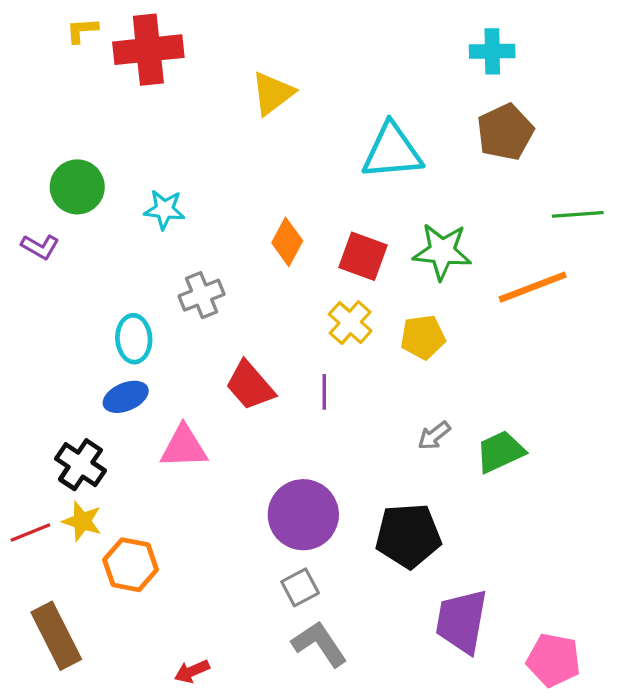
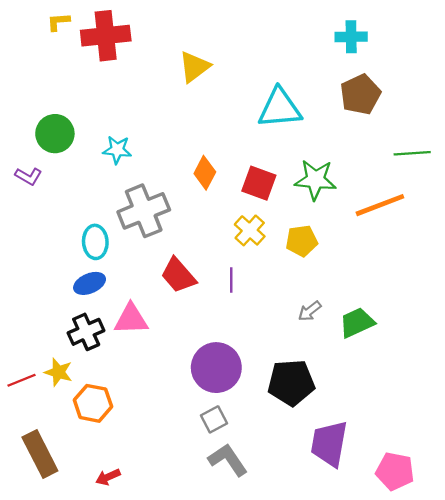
gray cross: (202, 295) -> (144, 211), size x1.6
black cross: (80, 465) -> (86, 332), moved, turned 32
red arrow: (192, 671) -> (108, 477), moved

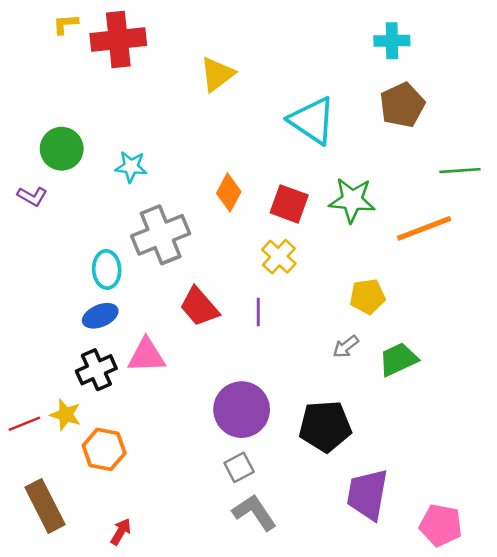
cyan triangle: (280, 108) -> (312, 120), turned 39
yellow pentagon: (302, 241) -> (368, 296), moved
red arrow: (108, 477) -> (121, 532), turned 145

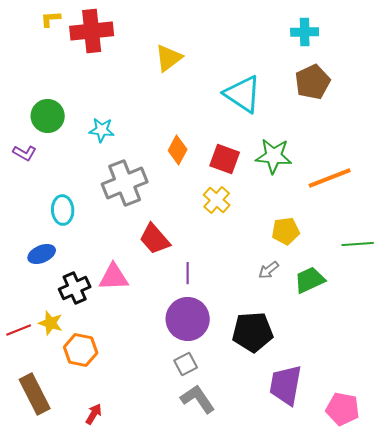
green line: (460, 171) -> (358, 244), moved
cyan ellipse: (107, 270) -> (63, 210), moved
purple line: (258, 312) -> (188, 273), moved
blue ellipse: (100, 316) -> (42, 254), moved

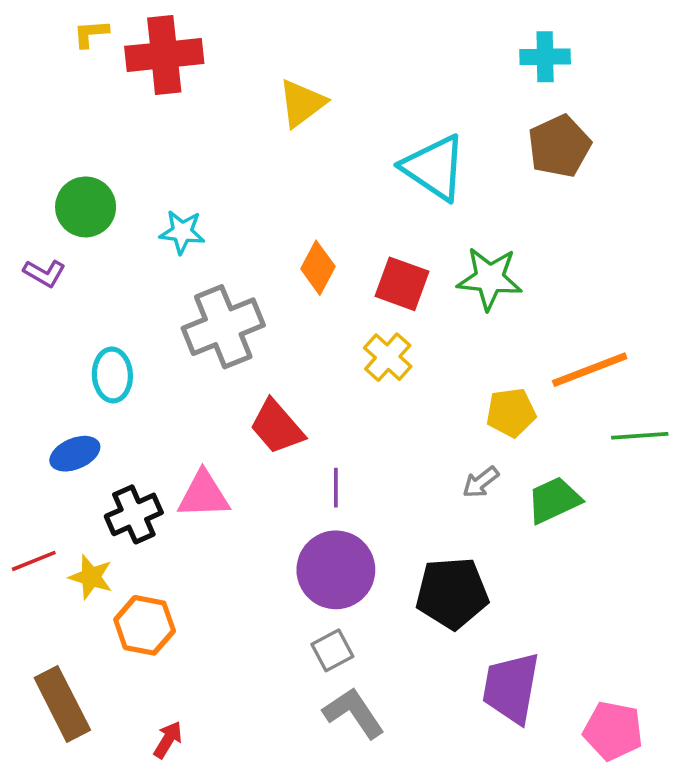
orange line: (330, 178) -> (590, 370), moved
red line: (19, 330) -> (34, 561), moved

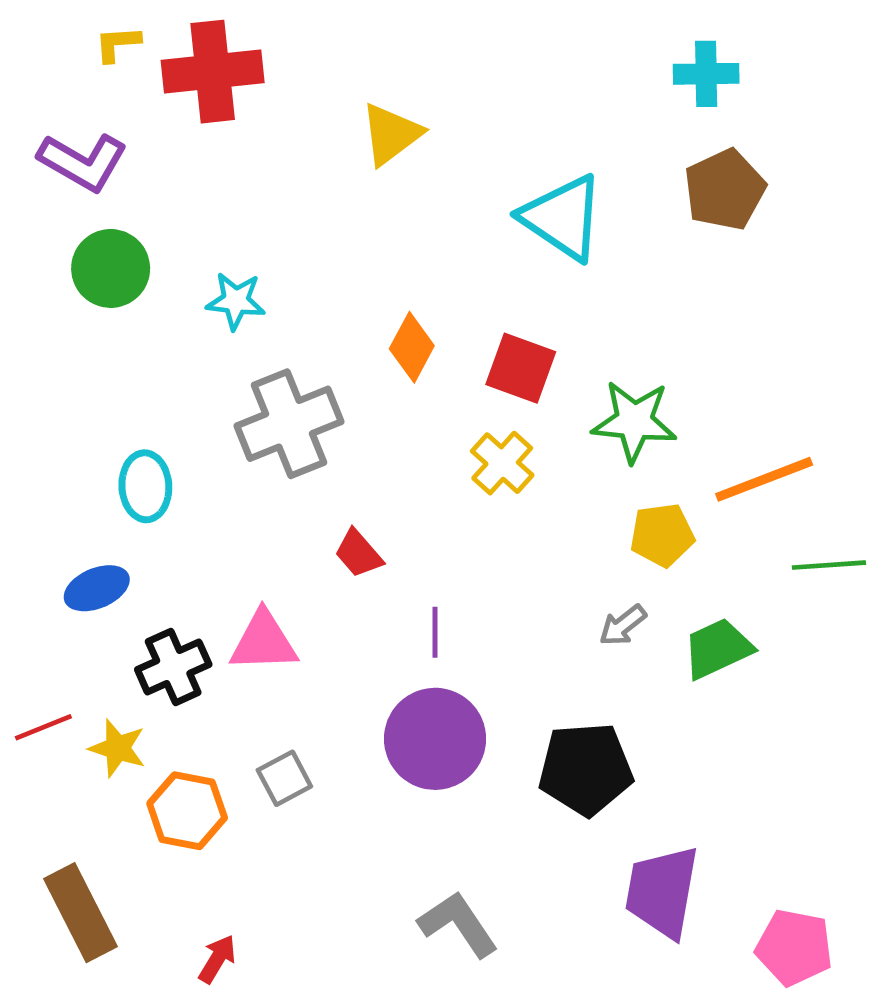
purple L-shape: (44, 273) -> (83, 162), moved, size x1.6
green star: (490, 278) -> (634, 421), moved
red trapezoid: (277, 427) -> (359, 553), size x0.7
gray square: (332, 650) -> (284, 778), moved

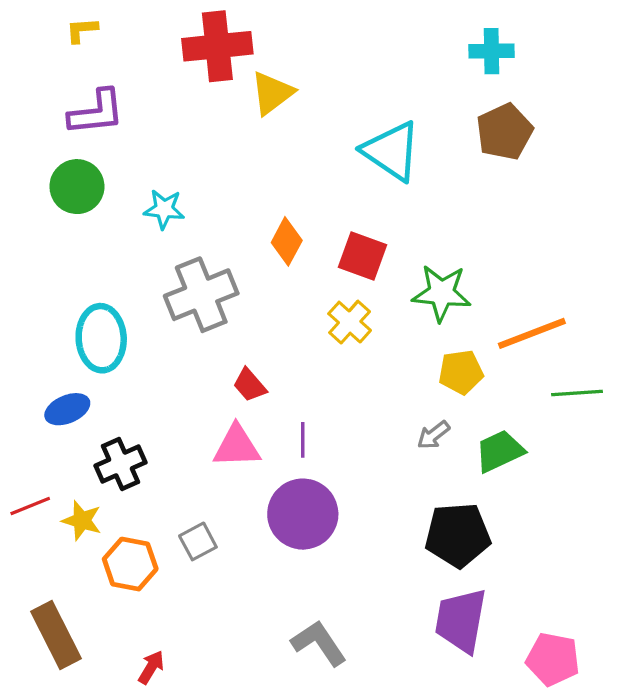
red cross: (213, 72) -> (217, 46), moved
purple L-shape: (83, 162) -> (96, 112), moved, turned -36
cyan ellipse: (145, 486) -> (101, 338), size x1.4
pink triangle: (264, 642) -> (237, 446), moved
black pentagon: (586, 769) -> (458, 535), moved

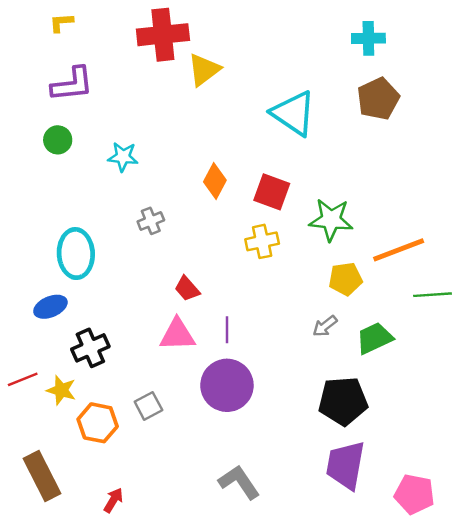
green circle: (77, 187) -> (58, 140), size x0.7
gray cross: (201, 295) -> (151, 221), size x0.5
yellow cross: (350, 322) -> (262, 241), turned 36

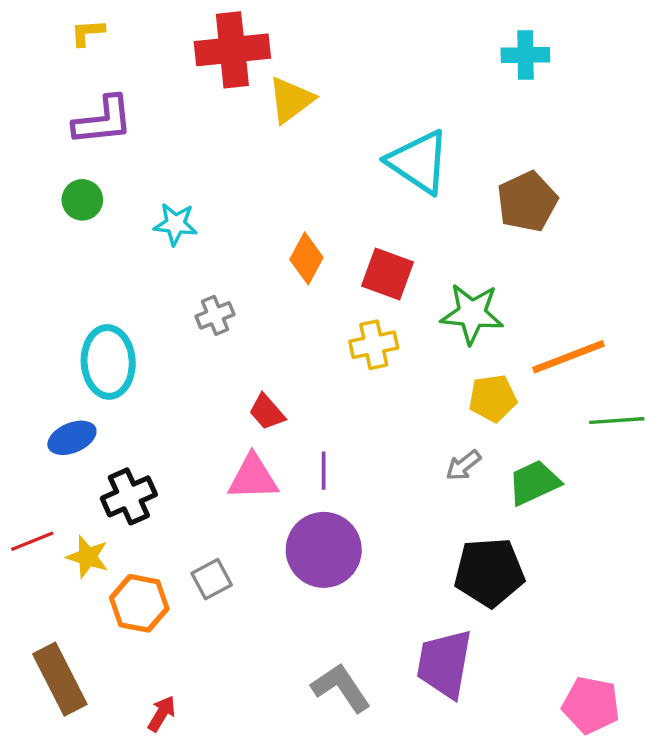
brown pentagon: (378, 99) -> (527, 202), moved
purple trapezoid: (345, 465) -> (444, 664), moved

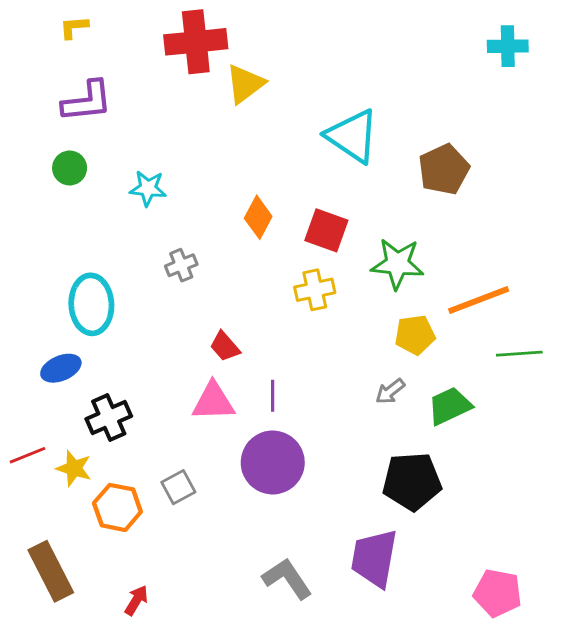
cyan cross: (525, 55) -> (508, 46), moved

